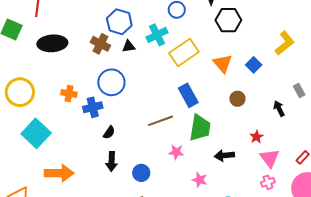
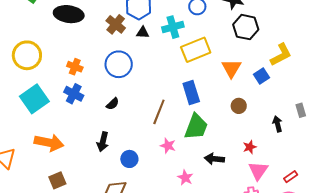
yellow L-shape: (285, 43) -> (281, 55), moved
blue cross: (93, 107) -> (74, 94), moved, turned 30
brown line: (161, 121) -> (159, 112), turned -60
black semicircle: (109, 133) -> (113, 104), moved

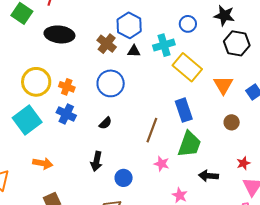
yellow rectangle: (196, 50) -> (187, 67), turned 64
yellow circle: (27, 55) -> (36, 82), moved
orange arrow: (49, 143) -> (43, 163), size x0.7

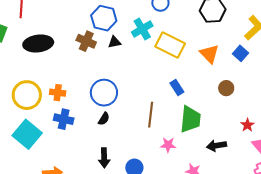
blue circle: (111, 83) -> (104, 93), moved
blue rectangle: (184, 110) -> (177, 88), size x0.7

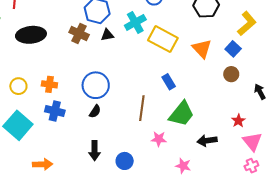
brown circle: (226, 88) -> (231, 74), moved
yellow circle: (27, 95) -> (18, 86), size x0.6
green trapezoid: (190, 119) -> (182, 114), turned 32

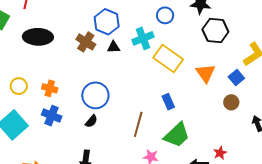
red star: (238, 121) -> (220, 153), moved

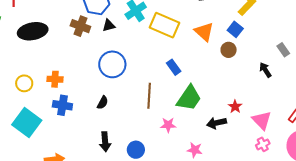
blue circle: (95, 95) -> (112, 64), moved
brown circle: (231, 102) -> (229, 50), moved

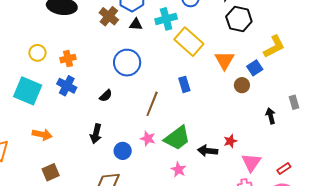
orange cross: (55, 79) -> (68, 59), turned -35
green trapezoid: (189, 98) -> (177, 138), moved
cyan square: (27, 122) -> (28, 91), turned -32
pink star: (168, 125) -> (148, 139), moved

